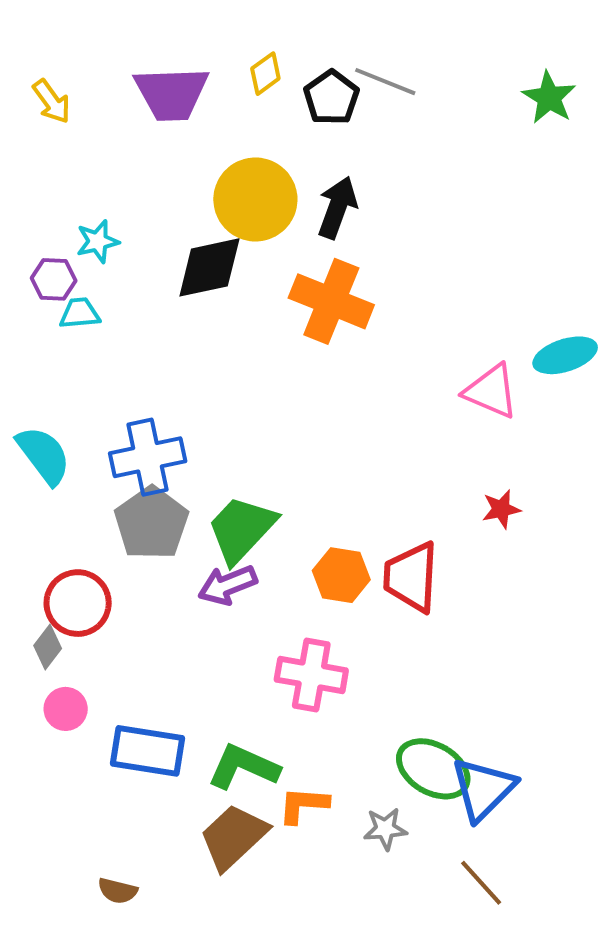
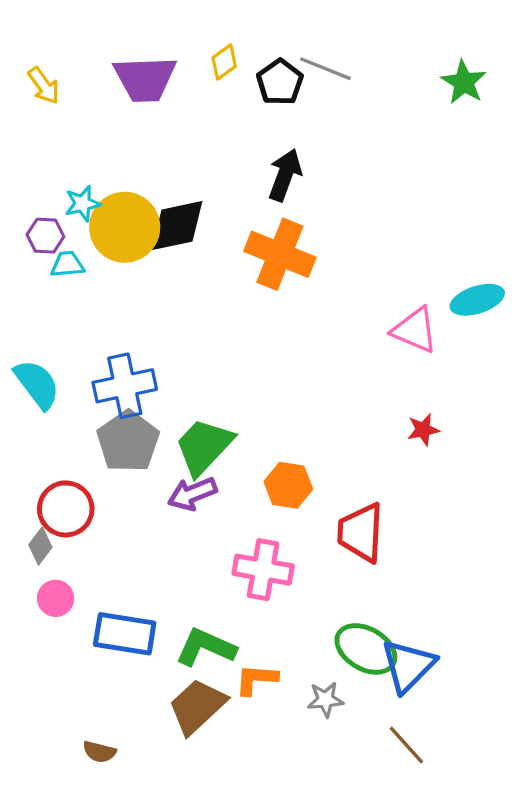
yellow circle: (255, 199) -> (125, 227), moved
red trapezoid: (411, 577) -> (361, 533), moved

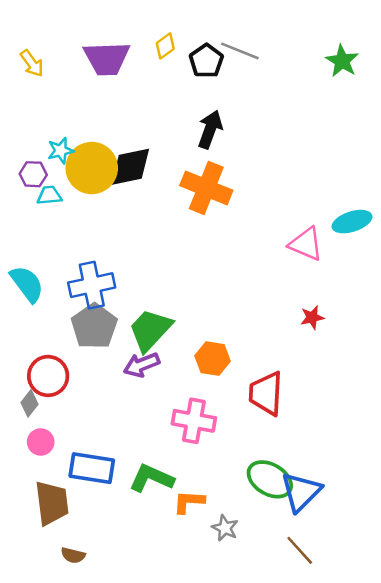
gray star: (325, 700) -> (225, 528), moved, turned 30
brown trapezoid: (197, 706) -> (52, 503), moved, turned 126

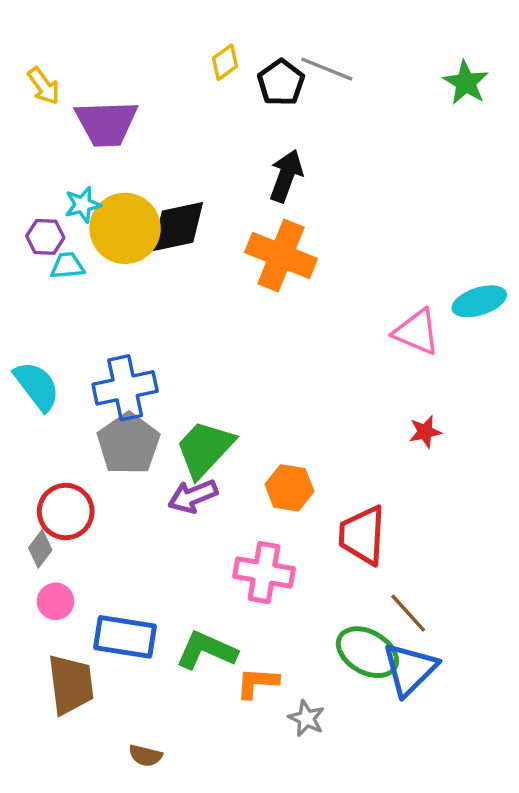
purple trapezoid: (107, 58) -> (106, 123), moved
brown line: (300, 550) -> (408, 613), moved
brown semicircle: (73, 555) -> (145, 756), moved

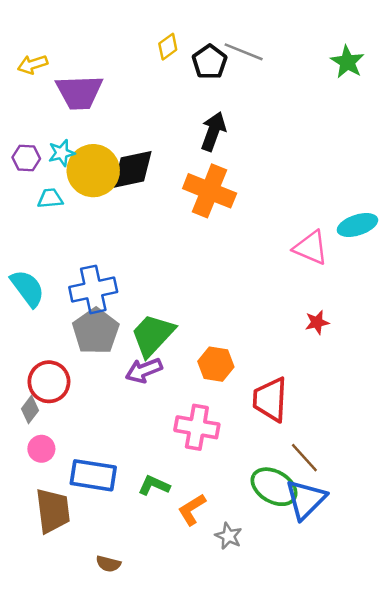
yellow arrow: (44, 86) -> (33, 64), turned 108
purple hexagon: (45, 237) -> (26, 158), moved
green L-shape: (206, 651) -> (154, 485), size x0.7
orange L-shape: (257, 683) -> (192, 509), turned -36

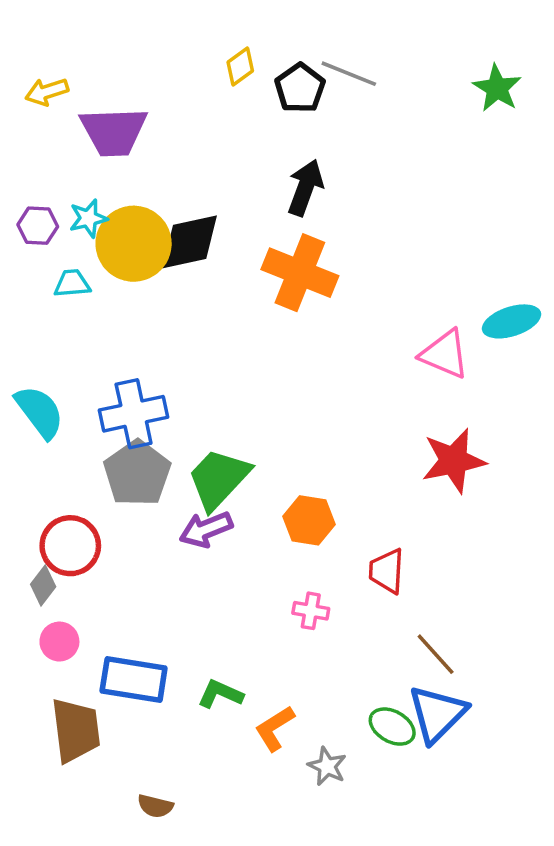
red star: (317, 322) -> (454, 461), size x1.8
red trapezoid: (270, 399) -> (387, 571), size x0.7
pink cross: (197, 427) -> (311, 611), moved, size x0.6
green ellipse: (274, 487) -> (392, 727), moved, size x0.7

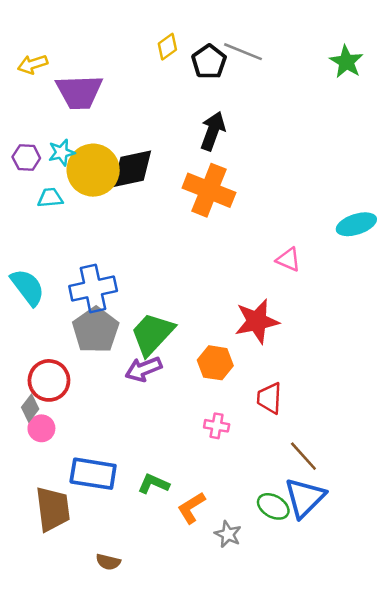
pink triangle: (445, 354) -> (288, 260), moved, size x0.7
red star: (454, 461) -> (257, 321), moved
pink circle: (59, 642) -> (41, 428), moved

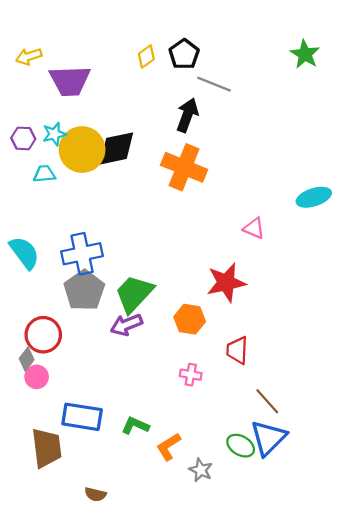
yellow diamond: (167, 47) -> (146, 56), moved
gray line: (243, 52) -> (214, 84), moved

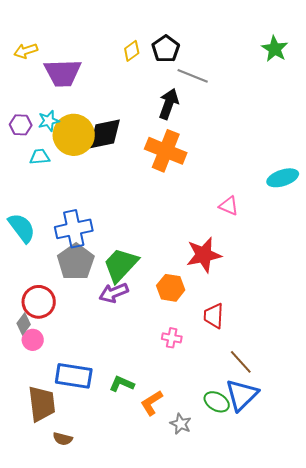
brown semicircle: (95, 494) -> (63, 439), moved

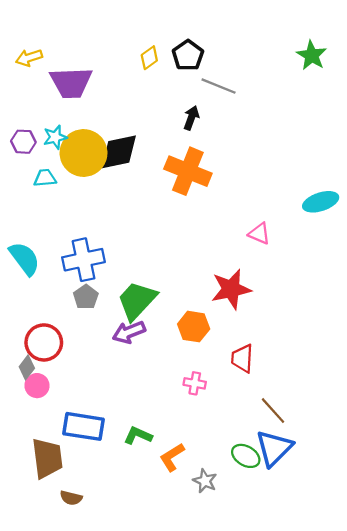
black arrow: (169, 104) -> (191, 118), size x0.7
gray pentagon: (76, 262) -> (86, 297), size x0.6

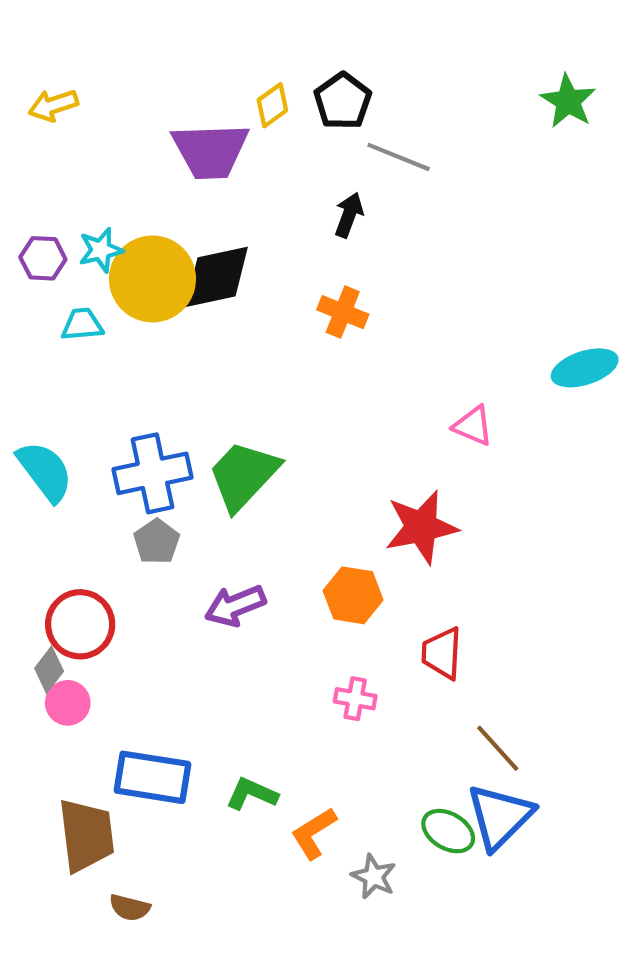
purple trapezoid: (71, 83) -> (210, 151), moved
orange cross: (188, 171) -> (343, 312), size x0.6
green trapezoid: (137, 300) -> (243, 475), moved

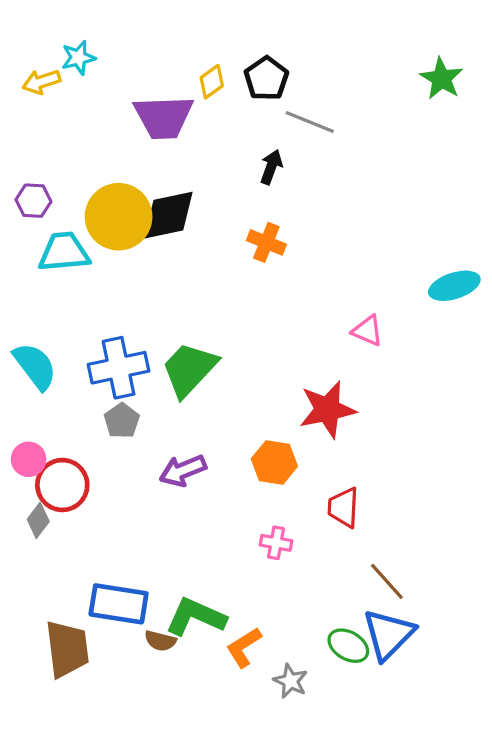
cyan star: (101, 250) -> (78, 58), moved
cyan trapezoid: (82, 324) -> (64, 252), size x1.6
pink circle: (68, 703) -> (29, 459), moved
green L-shape: (252, 794) -> (196, 617), size x1.5
brown semicircle: (130, 908) -> (160, 641), moved

